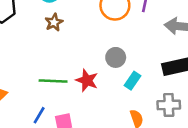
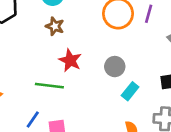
brown star: (54, 22) -> (55, 26), turned -30
red star: (87, 80) -> (70, 60), moved

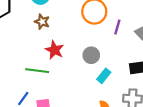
purple line: (149, 14) -> (117, 27), moved

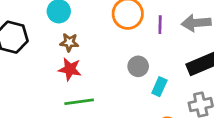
red star: (55, 50) -> (70, 69), moved

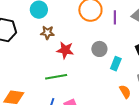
red star: (70, 69) -> (65, 50), moved

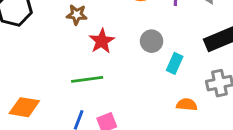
red star: (65, 50) -> (102, 41), turned 30
orange semicircle: (125, 92) -> (187, 104), turned -56

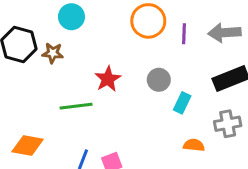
brown star: (77, 15) -> (53, 53), moved
green line: (87, 79) -> (76, 106), moved

